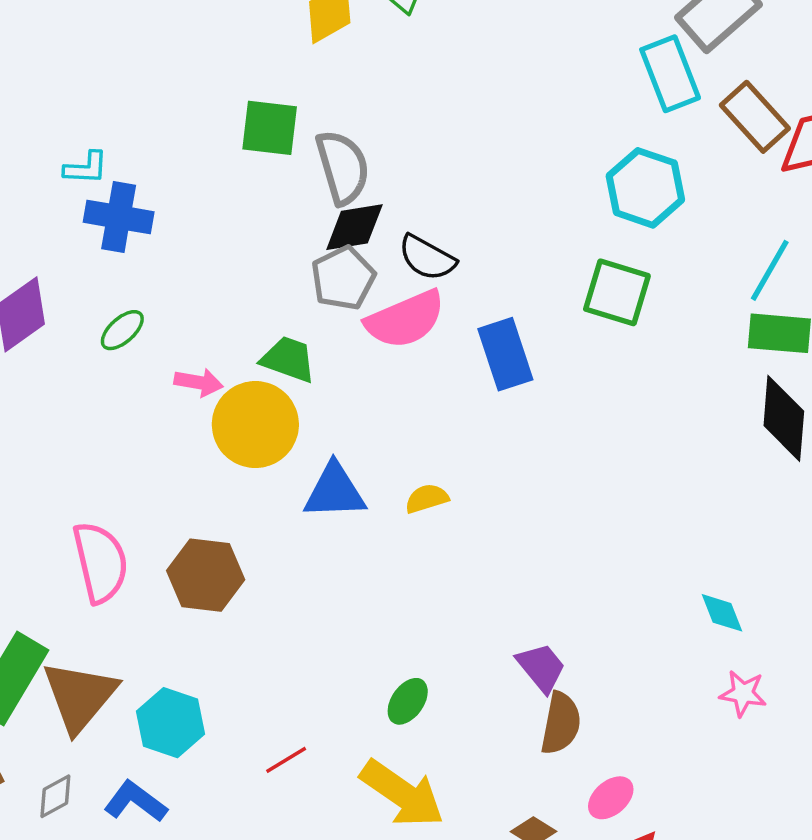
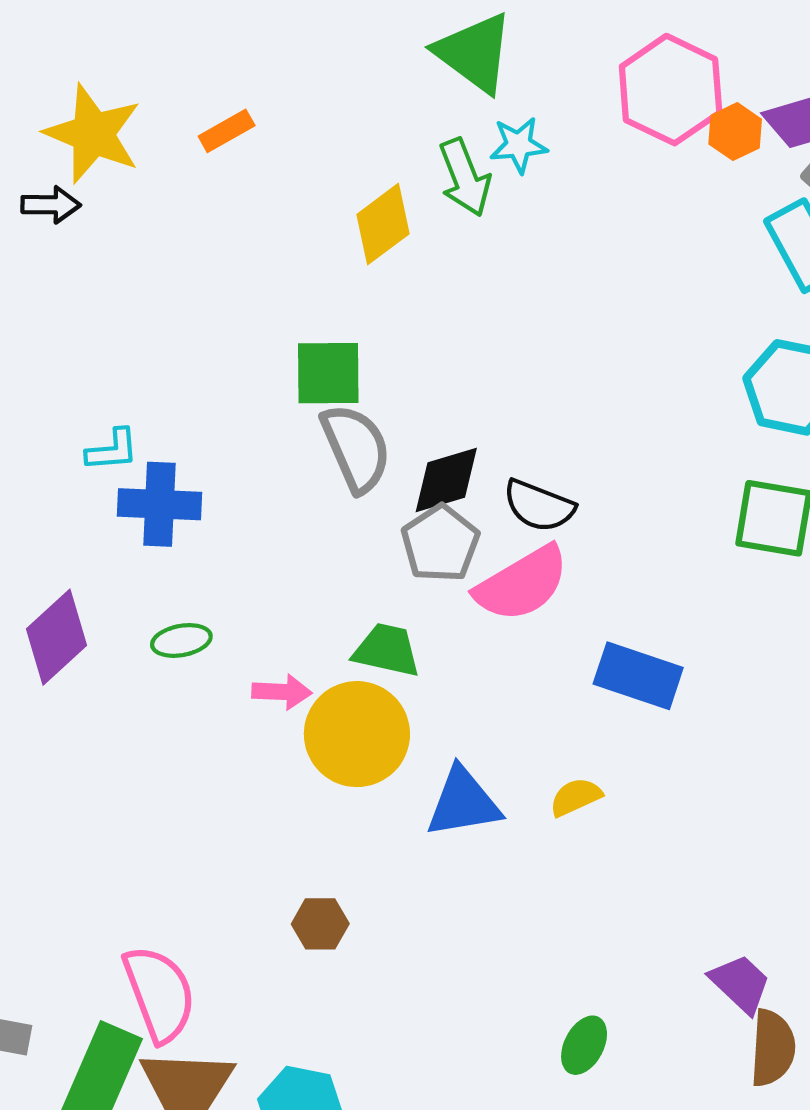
gray semicircle: (343, 167) -> (356, 448), moved
green ellipse: (122, 330) -> (181, 640), turned 39
blue rectangle: (505, 354) -> (638, 676), moved, turned -46
pink semicircle: (100, 562) -> (159, 994), moved
brown hexagon: (206, 575) -> (320, 924), size x0.6

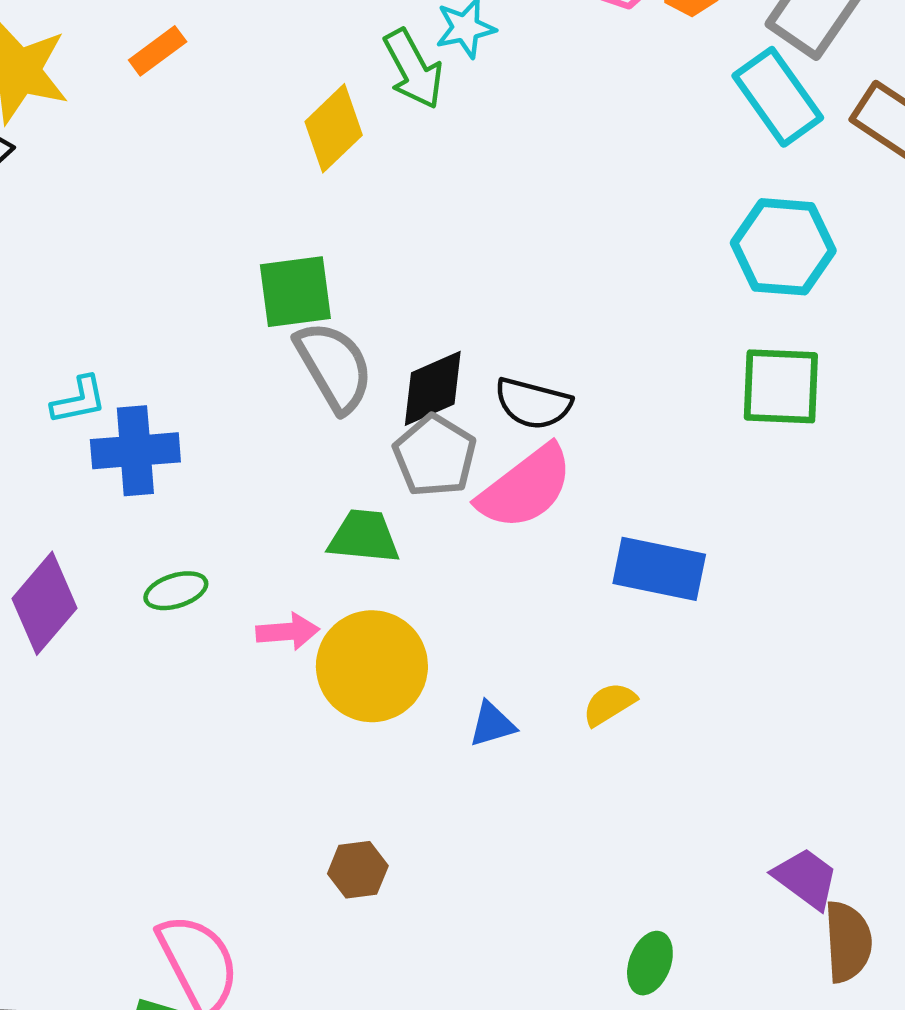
green trapezoid: (387, 650) -> (364, 537), moved
blue triangle: (463, 803) -> (492, 724), size x0.6

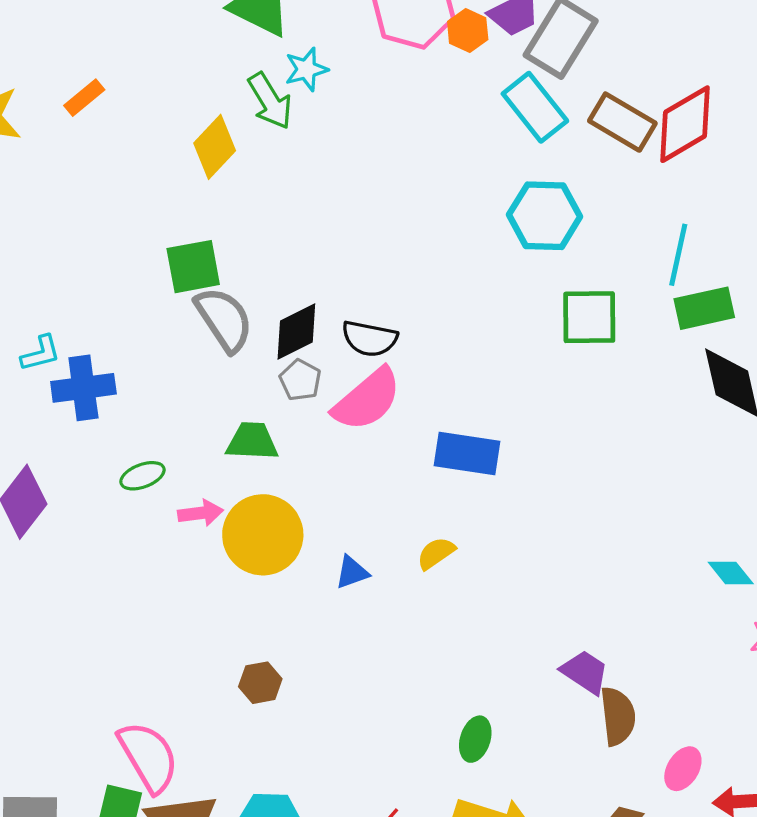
green square: (781, 386) -> (589, 317), moved
gray pentagon: (435, 456) -> (300, 380), size x0.7
green ellipse: (176, 591) -> (142, 476), moved

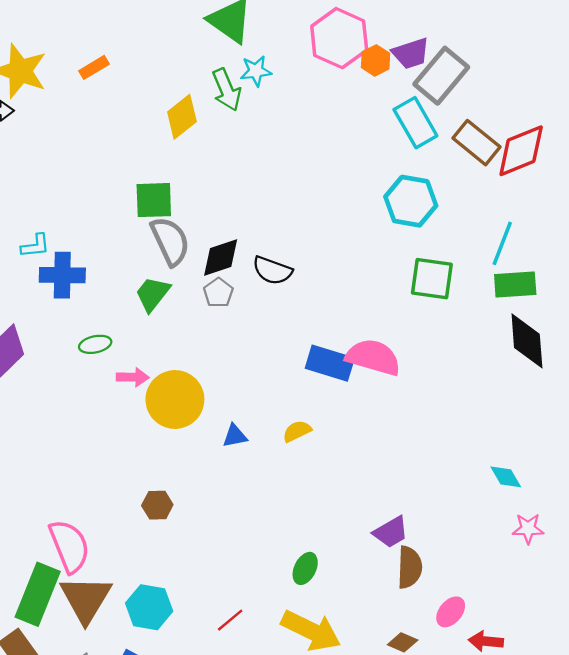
pink semicircle: (367, 400) -> (373, 357), moved, turned -132
green trapezoid: (252, 441) -> (153, 294), moved, turned -63
purple trapezoid: (585, 672) -> (391, 532), turned 108

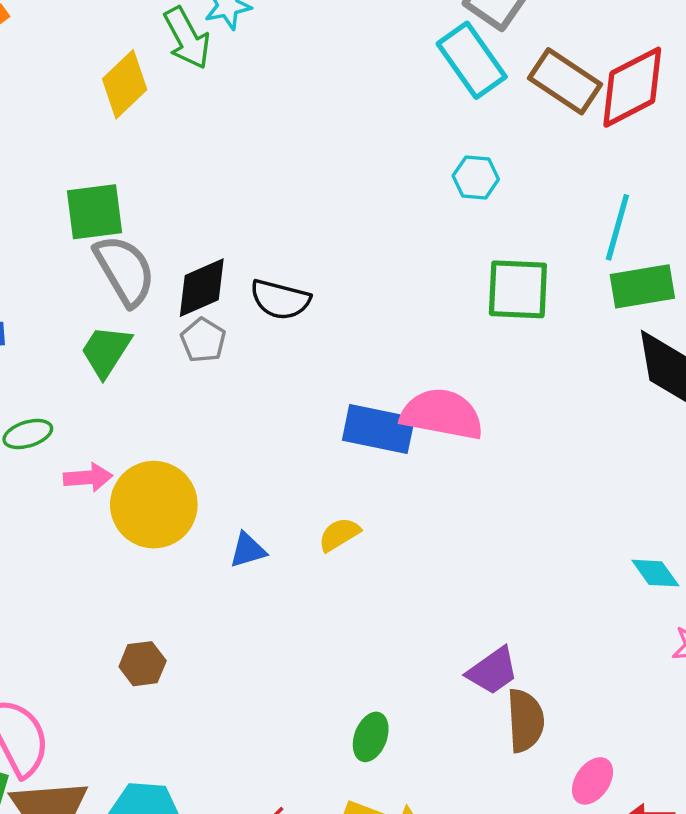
cyan hexagon: (411, 201) -> (476, 177), size x0.6

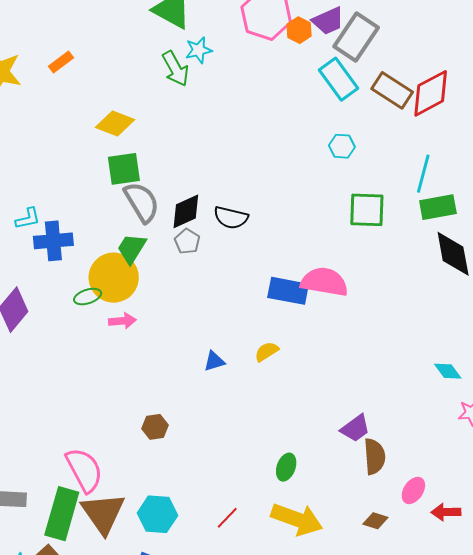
yellow diamond: (125, 84) -> (115, 124), moved, turned 66
yellow circle: (154, 505) -> (114, 278), moved

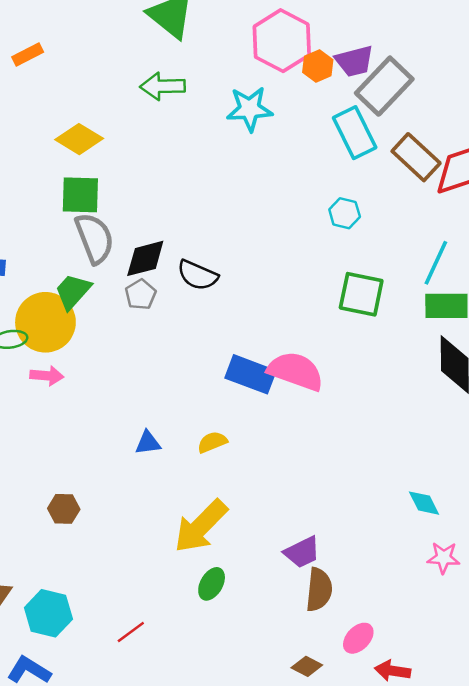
cyan star: (199, 50) -> (250, 109), moved, size x1.4
green arrow: (175, 69) -> (163, 86), turned 108
yellow arrow: (297, 519) -> (201, 526), moved, turned 105

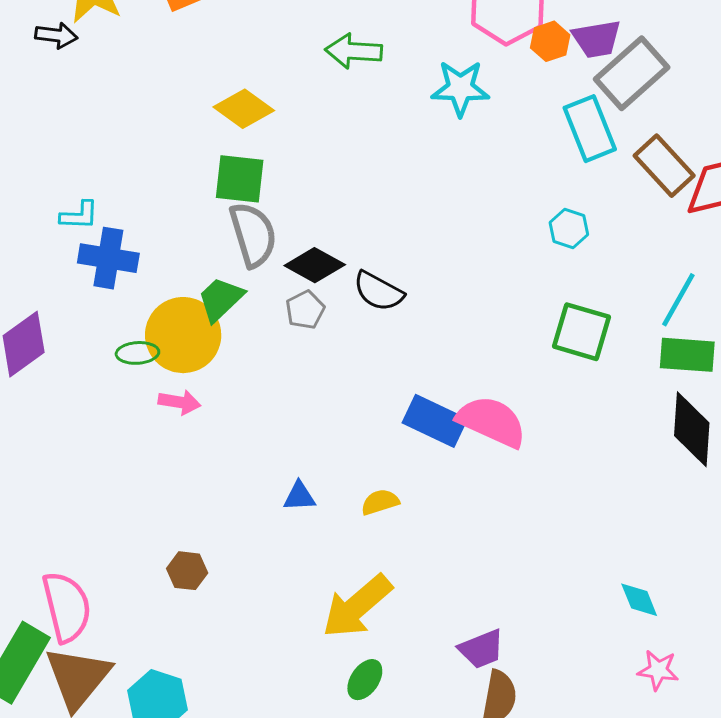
black diamond: (145, 258) -> (315, 265), turned 39

